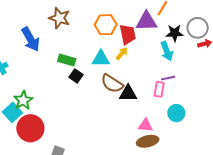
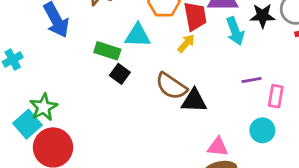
cyan arrow: (167, 51) -> (235, 31), moved
cyan triangle: (101, 59) -> (138, 35), moved
pink rectangle: (159, 89) -> (276, 96), moved

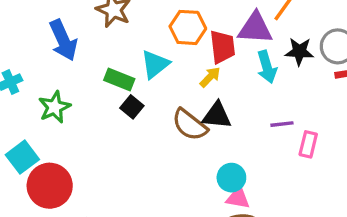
cyan triangle: (138, 35) -> (155, 64), turned -44
black triangle: (194, 101) -> (217, 115), moved
green star: (44, 107) -> (54, 107), moved
cyan circle: (262, 130) -> (231, 178), moved

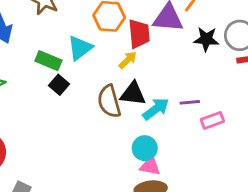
cyan arrow: (267, 67) -> (156, 109), moved, turned -112
brown semicircle: (190, 125) -> (109, 101), turned 36
pink rectangle: (308, 144) -> (212, 120), turned 55

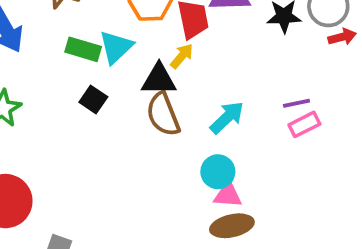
green rectangle: (48, 61) -> (83, 49), moved
black triangle: (133, 94) -> (159, 80), moved
purple line: (190, 102) -> (296, 103), moved

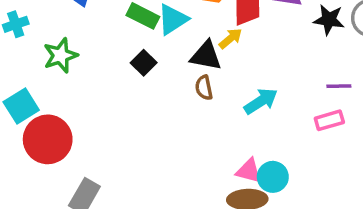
purple line: (296, 103) -> (339, 86), moved
brown semicircle: (163, 114) -> (204, 88), size x0.6
cyan circle: (218, 172) -> (273, 177), moved

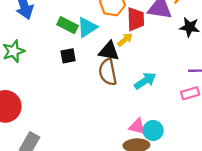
black square: (144, 63) -> (68, 56), turned 35
brown semicircle: (204, 88) -> (108, 72), size x1.6

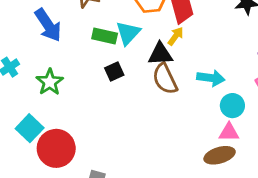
cyan arrow: (145, 81) -> (211, 78), turned 55
pink triangle: (137, 127) -> (229, 132), moved
cyan circle: (153, 130) -> (232, 106), moved

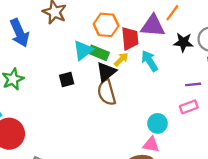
green rectangle: (105, 36) -> (99, 53), moved
black triangle: (160, 54) -> (106, 72), turned -45
cyan arrow: (211, 78) -> (150, 61), moved, turned -140

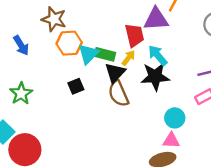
orange hexagon: (106, 25) -> (69, 43), moved
blue arrow: (19, 33) -> (21, 45), size x0.7
black star: (183, 42) -> (155, 77), moved, size x1.4

